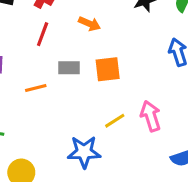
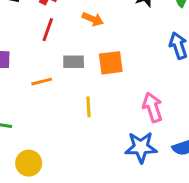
yellow line: (115, 121) -> (89, 107), moved, turned -60
blue star: (84, 152) -> (141, 147), moved

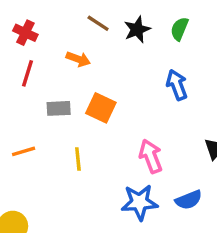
orange square: (111, 63) -> (101, 108), turned 35
orange line: (42, 82) -> (24, 151), moved

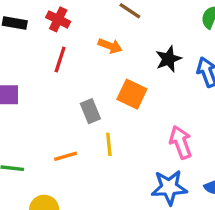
black star: (137, 29) -> (169, 59), moved
gray rectangle: (59, 108) -> (90, 111), moved, turned 70
orange line: (24, 151) -> (66, 156), moved

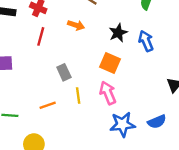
orange square: (132, 94) -> (110, 63), moved
pink arrow: (181, 142) -> (108, 93), moved

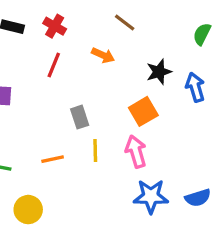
orange square: (110, 63) -> (143, 111), turned 30

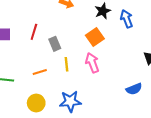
red line: (54, 65) -> (34, 32), moved
blue star: (151, 196) -> (70, 101), moved
yellow circle: (28, 210) -> (36, 103), moved

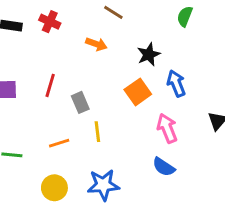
blue arrow: (127, 19) -> (176, 83), moved
pink arrow: (92, 63) -> (167, 128), moved
blue semicircle: (134, 89) -> (164, 167), moved, turned 56

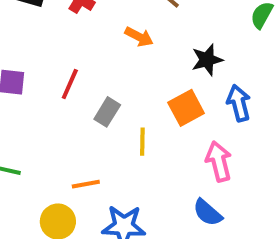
gray rectangle: (80, 102) -> (107, 112), turned 48
yellow line: (97, 132) -> (142, 142), moved
orange line: (59, 143) -> (86, 184), moved

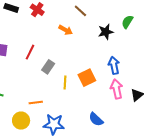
black star: (207, 60) -> (106, 32), moved
orange square: (186, 108) -> (87, 78), moved
pink arrow: (219, 161) -> (117, 89), moved

